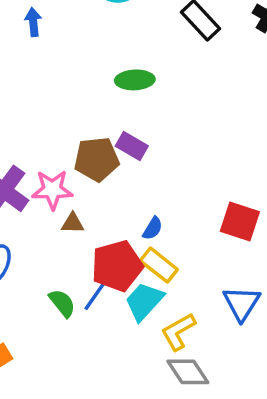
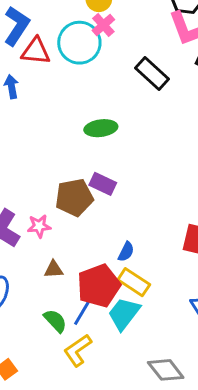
pink star: (52, 190) -> (39, 226), size x0.7
brown triangle: (73, 223) -> (54, 269), moved
yellow L-shape: (178, 332) -> (78, 350), moved

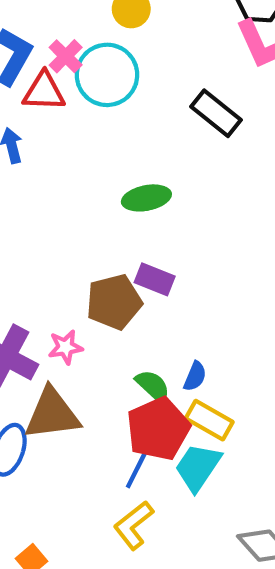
pink cross: (103, 25) -> (66, 56), moved
brown triangle: (54, 269) -> (52, 414), moved, size x2.0
green semicircle: (55, 321) -> (153, 386), moved

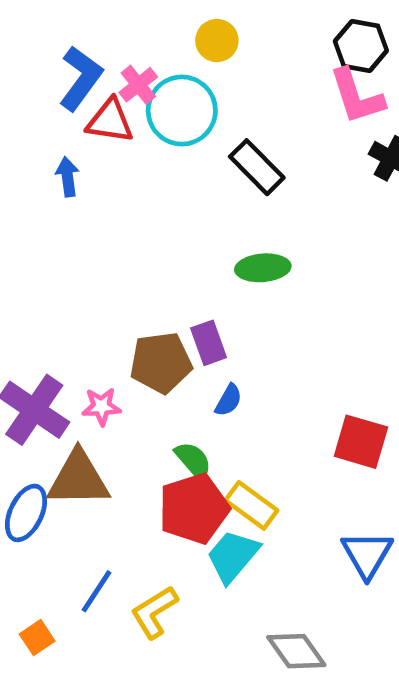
black rectangle: (216, 113) -> (257, 167), moved
green ellipse: (146, 198) -> (263, 268), moved
purple rectangle: (155, 279) -> (209, 343), turned 42
blue semicircle: (195, 376) -> (228, 400), moved
blue line: (137, 468) -> (97, 591), moved

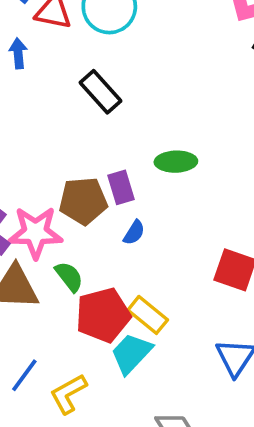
black rectangle: (257, 167) -> (100, 92), moved
green ellipse: (263, 268) -> (176, 162), moved
pink star: (101, 407) -> (35, 232), size x1.8
green semicircle: (193, 461) -> (69, 277), moved

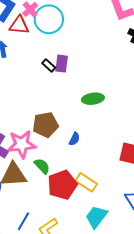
black rectangle: (100, 92) -> (49, 65), size x0.6
purple rectangle: (121, 187) -> (62, 64), moved, turned 30
cyan trapezoid: (131, 353) -> (96, 217), moved

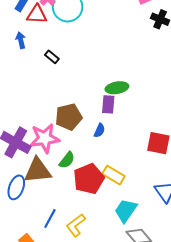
purple rectangle: (62, 64) -> (108, 104), moved
black rectangle: (49, 65) -> (52, 57), moved
green semicircle: (42, 166) -> (67, 160), turned 84

